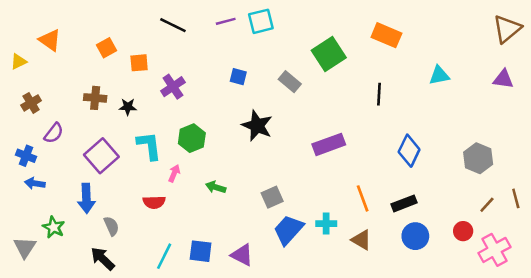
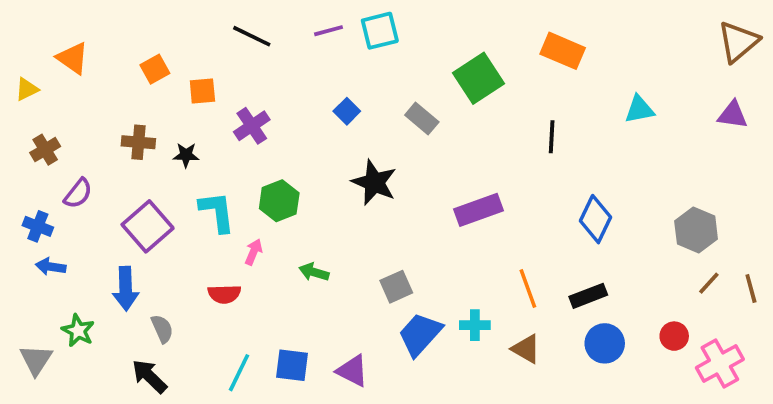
blue square: (238, 77) -> (347, 111), turned 30
brown line: (487, 205) -> (709, 283), moved

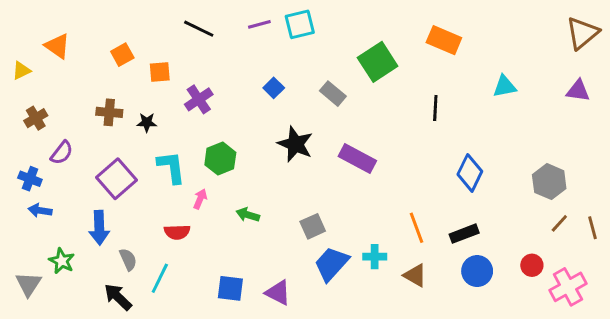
purple rectangle: (479, 210) -> (357, 159), moved, turned 48
cyan line: (239, 373) -> (160, 278), moved

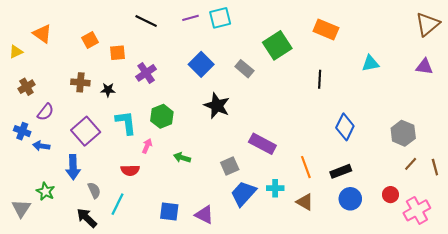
blue square: (274, 88) -> (201, 64), size x1.6
purple rectangle: (357, 159) -> (262, 144), moved
blue arrow: (40, 210) -> (41, 146), moved

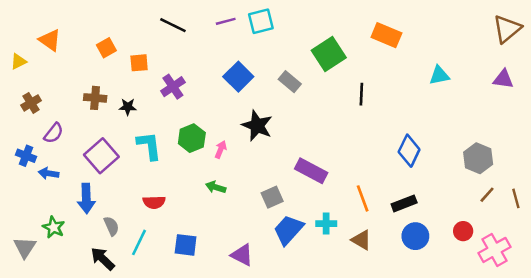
black line: (320, 79) -> (361, 94), moved
pink arrow: (147, 146) -> (221, 149), moved
blue square: (169, 212) -> (186, 245), moved

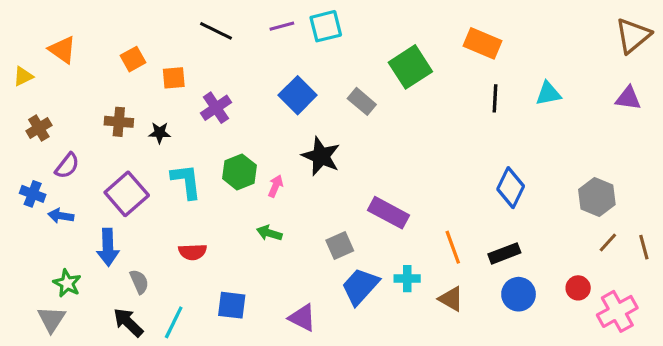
black line: (361, 94) -> (495, 98), moved
cyan line: (139, 242) -> (174, 322), moved
gray triangle: (25, 247) -> (51, 319), moved

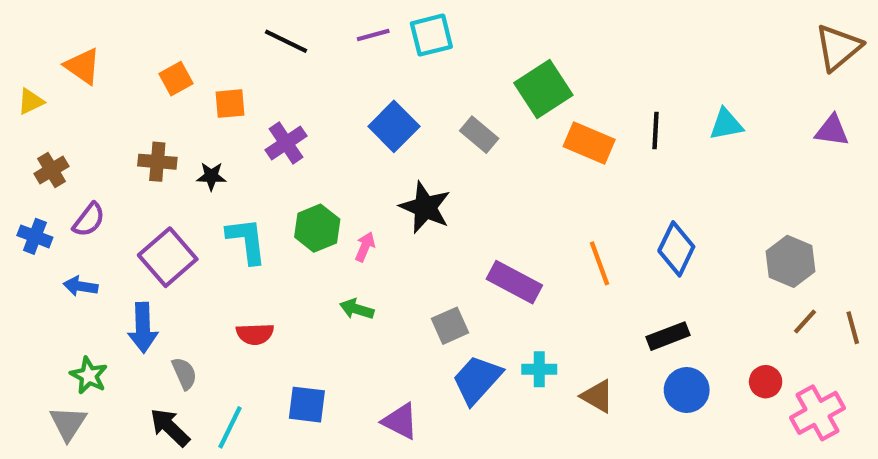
orange rectangle: (482, 43) -> (589, 143), moved
blue cross: (33, 194) -> (35, 236), moved
orange line: (453, 247) -> (600, 263), moved

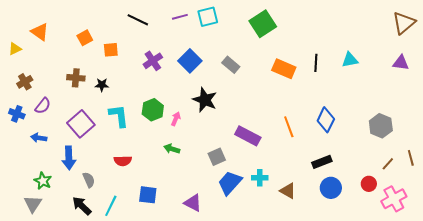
green square: (543, 89) -> (263, 24), moved
purple cross: (286, 143) -> (153, 61), moved
brown line: (805, 321) -> (388, 164), moved

